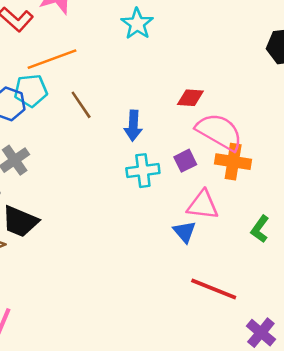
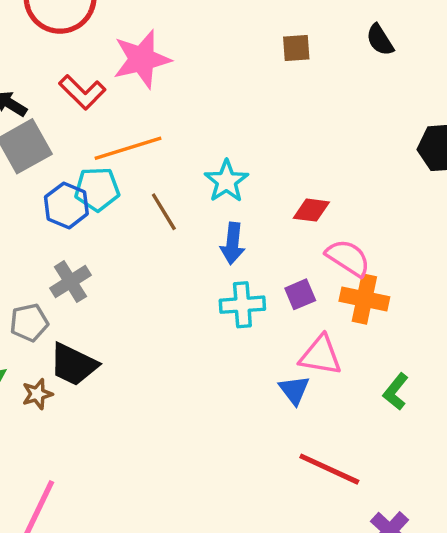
cyan star: (137, 24) -> (226, 181), moved
pink semicircle: (219, 132) -> (348, 258), size x0.7

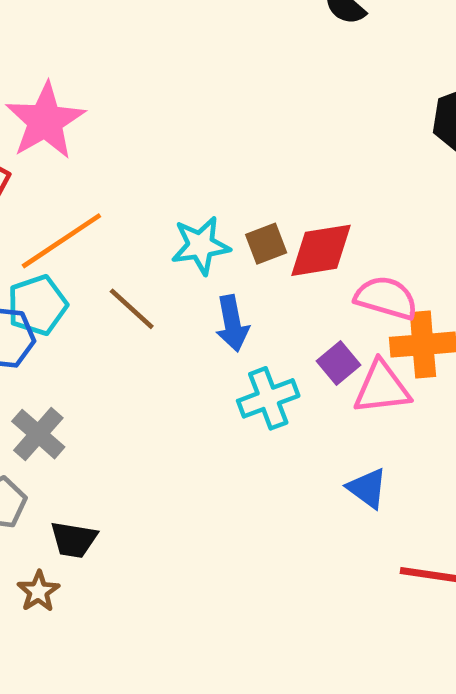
brown square: (296, 48) -> (266, 244), moved
cyan star: (226, 181) -> (201, 245), turned -30
red diamond: (311, 210) -> (321, 250), size x1.4
pink triangle: (321, 355) -> (382, 388), moved
black trapezoid: (73, 365) -> (74, 540), size x0.7

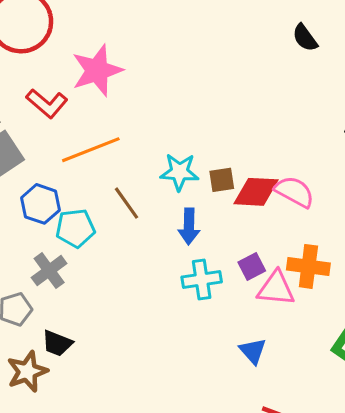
pink semicircle: (386, 298) -> (294, 192), moved
cyan pentagon: (37, 305) -> (75, 228), moved
brown star: (38, 591) -> (27, 372), size x1.5

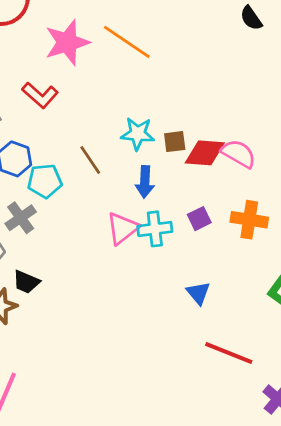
red L-shape: (47, 103) -> (40, 95), moved
orange line: (91, 150) -> (127, 42), moved, turned 54
pink triangle: (276, 288) -> (122, 228), moved, turned -45

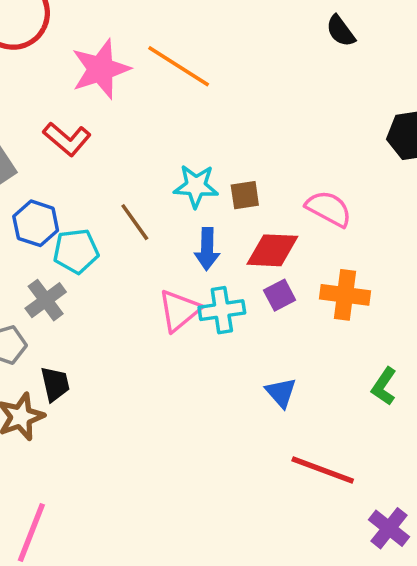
red diamond: (205, 153) -> (272, 250), moved
black trapezoid: (26, 282) -> (55, 384), turned -124

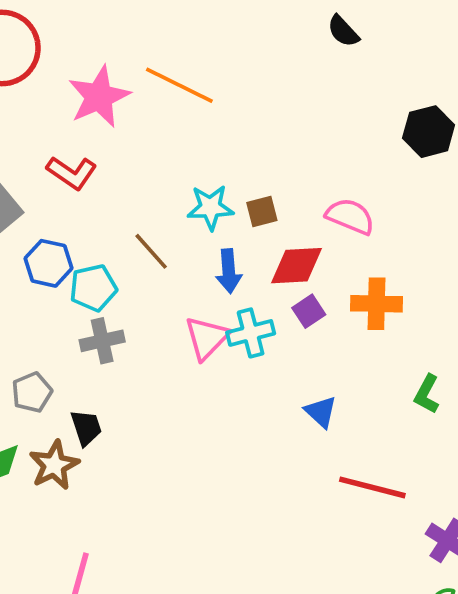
gray cross: (46, 300) -> (102, 341), moved, turned 30

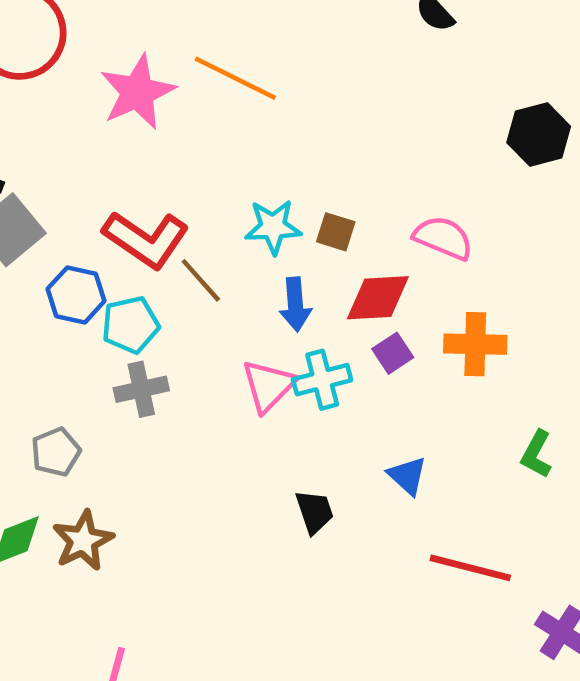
red L-shape: (72, 173) -> (146, 239), moved, size x1.4
brown square: (262, 211) -> (336, 232), turned 32
black trapezoid: (86, 428) -> (315, 512), moved

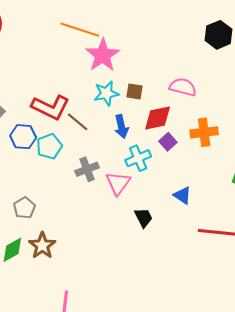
pink star: (137, 92) -> (103, 55), moved
pink triangle: (269, 386) -> (118, 183), moved
gray cross: (141, 389) -> (87, 169), moved

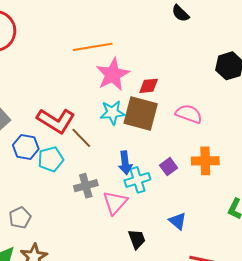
orange line: (80, 30) -> (93, 47), turned -33
brown square: (135, 91) -> (141, 113), size x2.0
red diamond: (158, 118) -> (149, 86), moved, size x0.7
blue arrow: (121, 126) -> (125, 163), moved

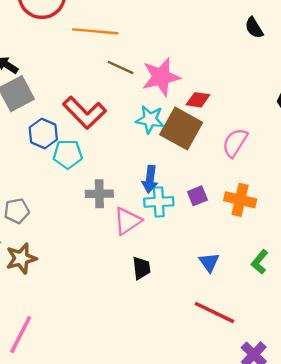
orange line: (93, 47) -> (95, 31), moved
pink semicircle: (189, 114) -> (235, 143), turned -92
brown line: (81, 138) -> (120, 67), moved, turned -35
blue triangle: (178, 221) -> (209, 262), moved

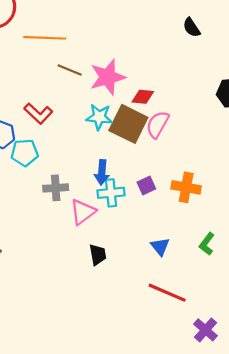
red L-shape: (84, 113) -> (38, 113), size x0.7
pink semicircle: (235, 143) -> (158, 124), moved

